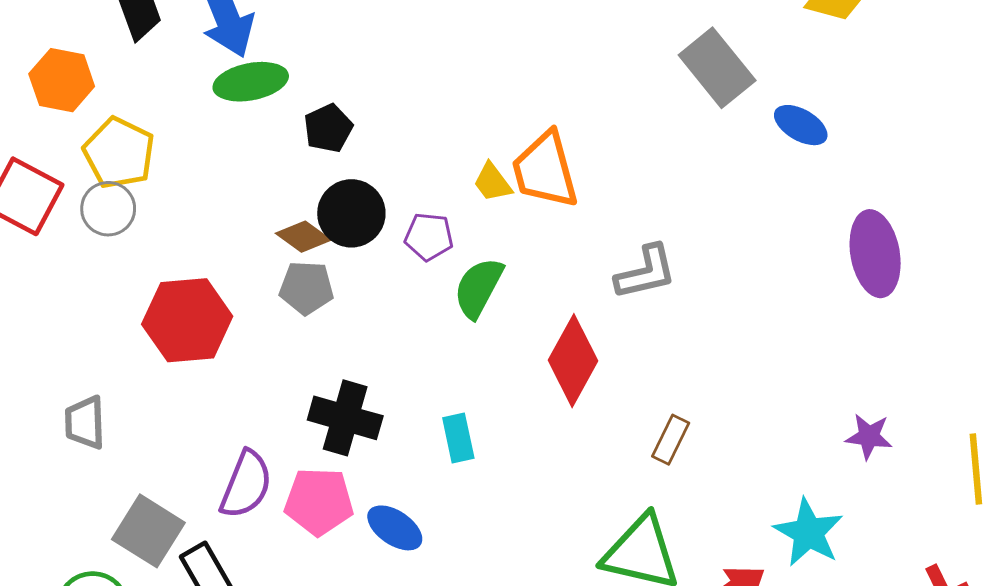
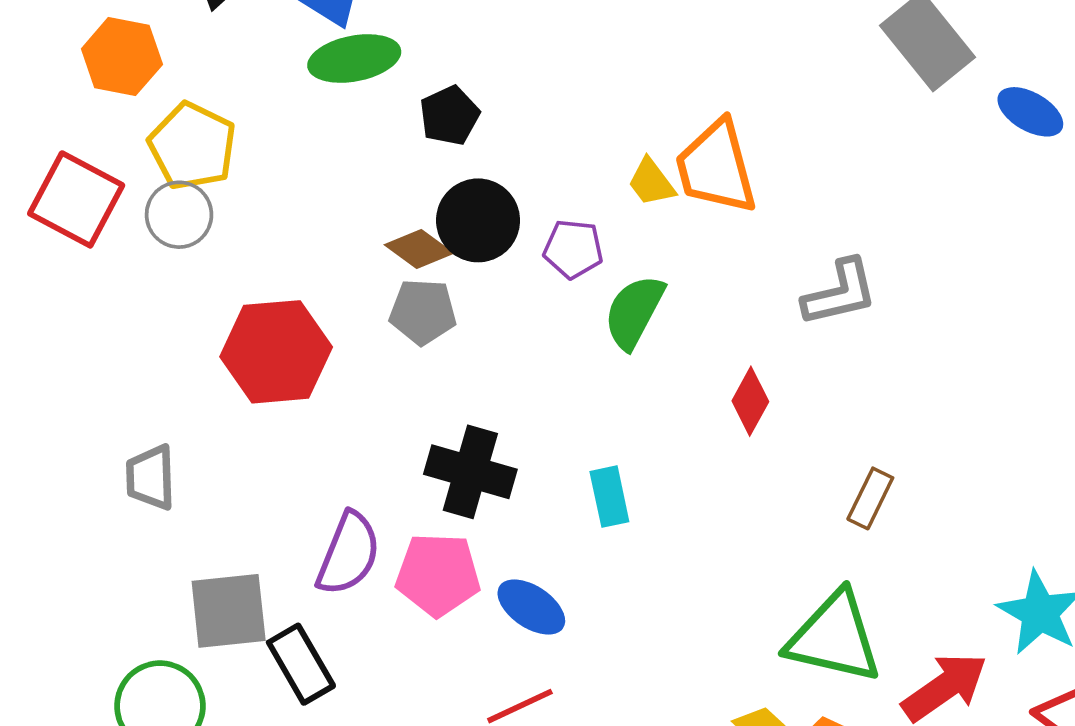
red diamond: (573, 361) -> (750, 401), size x0.6
gray square: (148, 531) -> (229, 611), turned -38

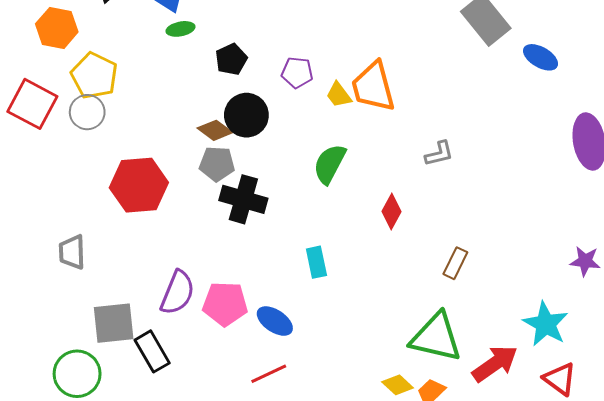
green ellipse: (354, 59) -> (180, 29), size x0.6
purple pentagon: (573, 249) -> (297, 73), moved
gray L-shape: (840, 293) -> (439, 154), size x0.7
black cross: (470, 472) -> (243, 199), moved

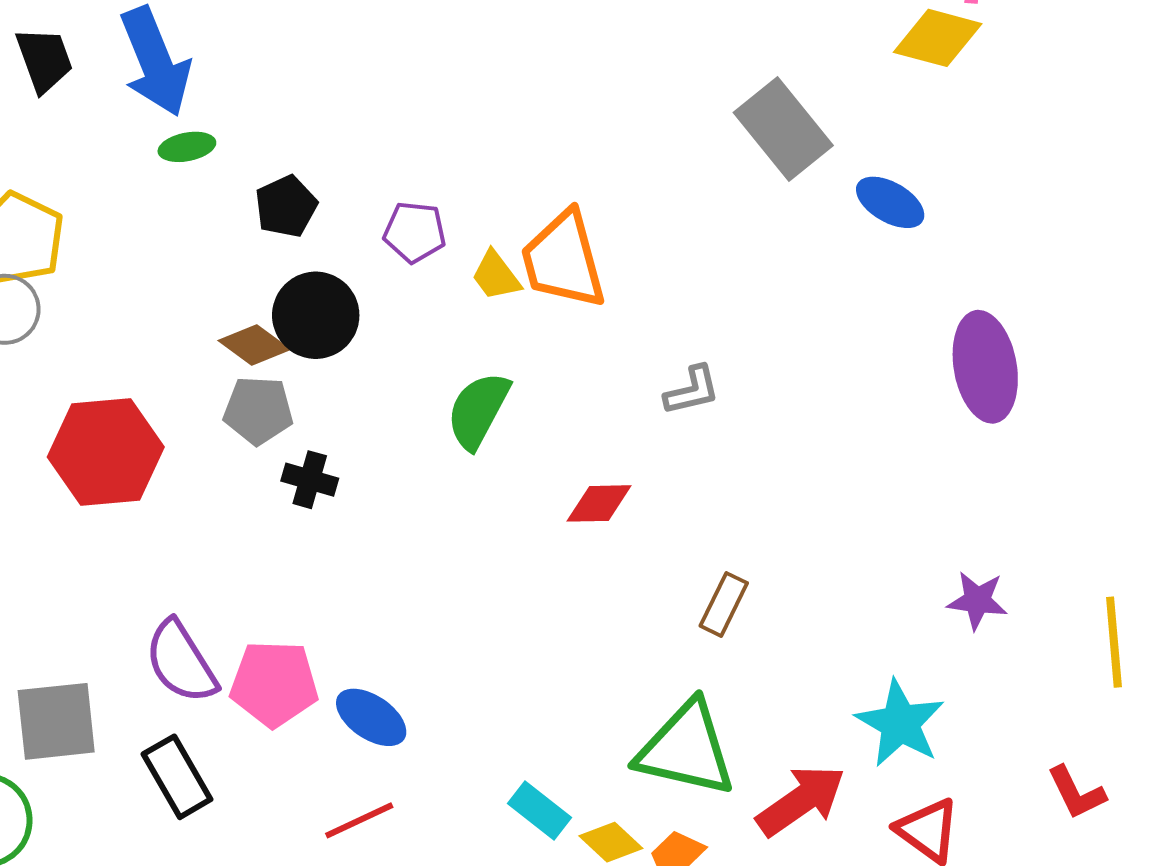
black cross: (243, 199) -> (310, 480), size x0.6
red diamond: (391, 211) -> (599, 503), turned 60
cyan rectangle: (316, 262) -> (540, 810), moved, turned -40
purple semicircle: (177, 293) -> (181, 662), turned 126
black rectangle: (152, 351) -> (177, 777), moved

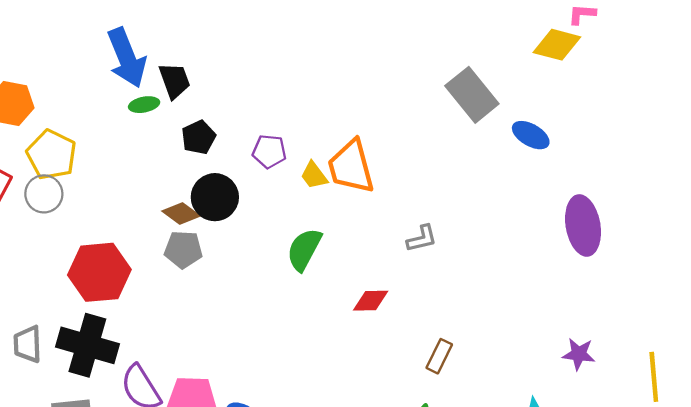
black trapezoid: (44, 60) -> (175, 81), moved
black cross: (310, 480) -> (87, 345), moved, size x2.0

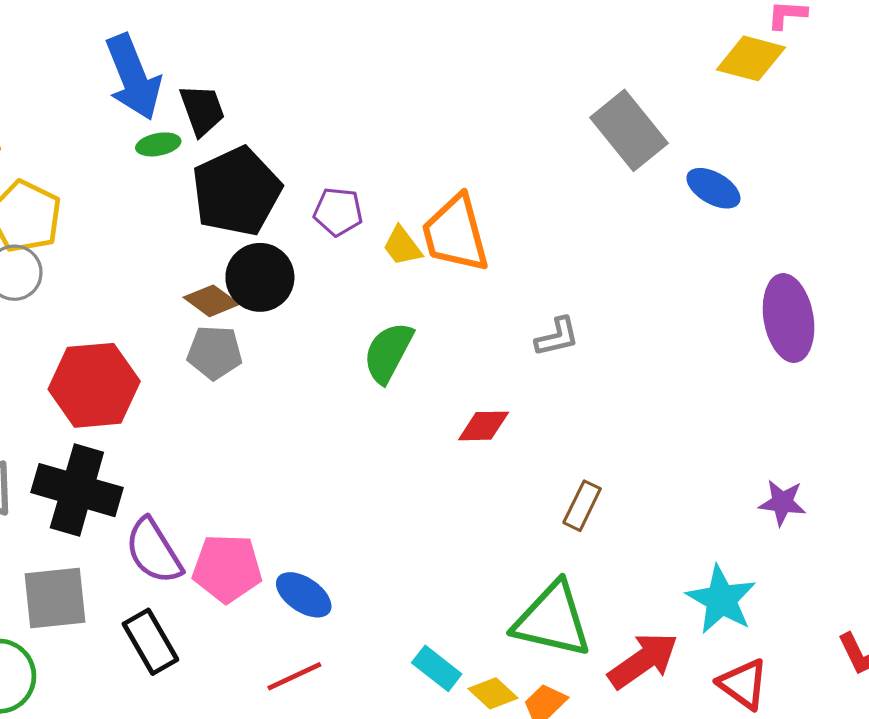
black pentagon: (199, 137) -> (236, 191), size x1.8

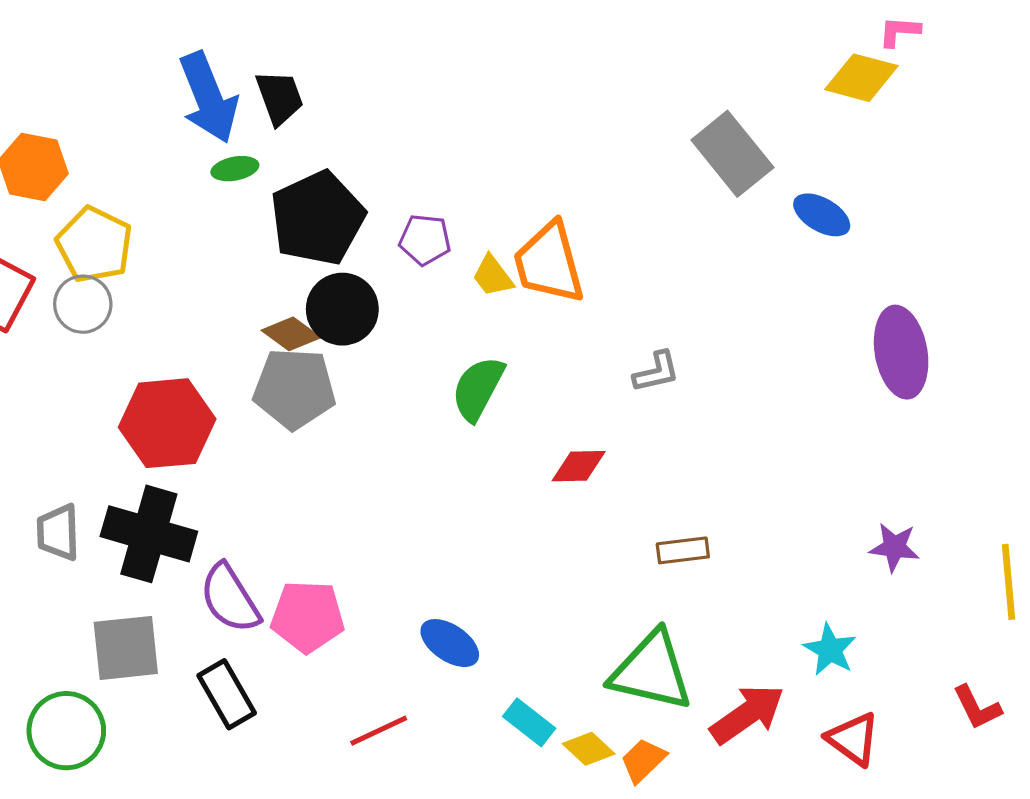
black trapezoid: (202, 110) -> (280, 98), moved
gray pentagon: (215, 352) -> (294, 388), size x1.4
brown rectangle: (582, 506) -> (683, 550), turned 57
blue ellipse: (304, 595) -> (450, 643), moved
cyan star: (721, 600) -> (830, 650), size x0.7

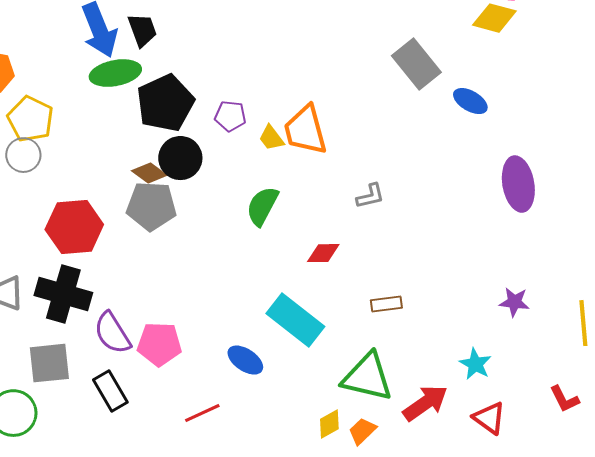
green ellipse: (235, 169) -> (115, 73), size x1.8
cyan rectangle: (529, 722) -> (295, 320), moved, size x1.8
yellow diamond: (589, 749) -> (329, 424), turned -72

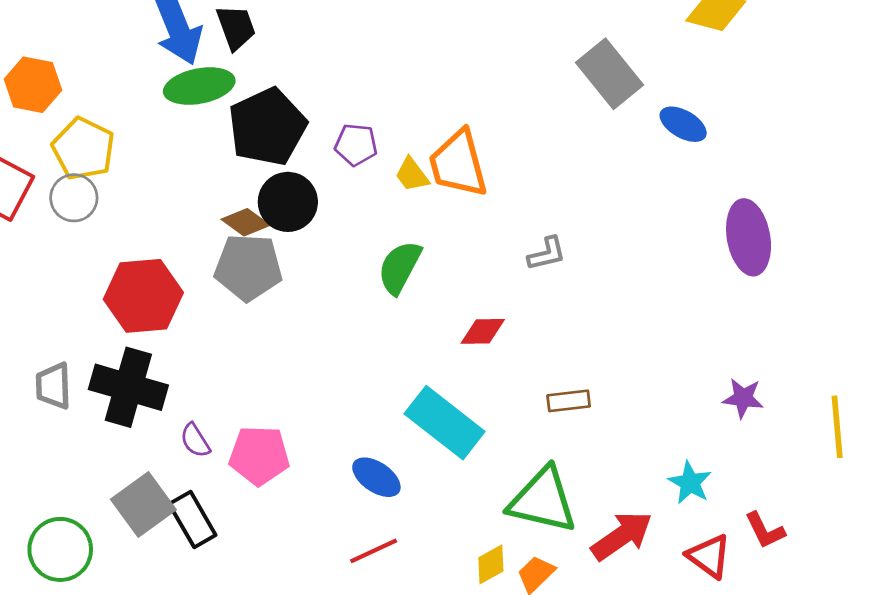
purple semicircle: (112, 333) -> (195, 440), size x0.6
gray square: (49, 363) -> (143, 504), moved, turned -30
red L-shape: (564, 399) -> (765, 530), moved
red line: (202, 413) -> (374, 551), moved

